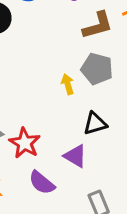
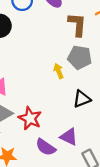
brown L-shape: (98, 25) -> (77, 25), turned -65
purple triangle: (75, 156) -> (69, 137), moved

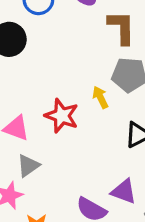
red star: (30, 118) -> (62, 116), moved

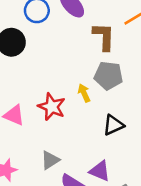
gray triangle: (28, 166) -> (50, 160), moved

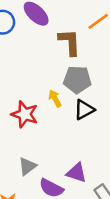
black triangle: (113, 125) -> (84, 110), moved

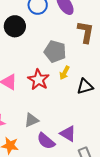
gray pentagon: (77, 80) -> (55, 51), moved
yellow arrow: (55, 98) -> (64, 73), turned -136

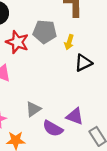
yellow arrow: (64, 73) -> (69, 42), moved
red star: (38, 80) -> (17, 42), moved

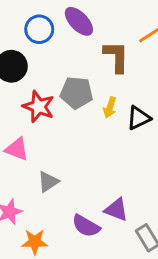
black triangle: (83, 63) -> (139, 118), moved
gray triangle: (33, 109) -> (48, 182), moved

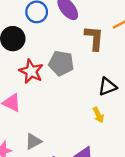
yellow arrow: (110, 107) -> (98, 115), moved, turned -49
gray triangle: (48, 182) -> (33, 141), moved

